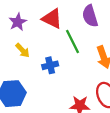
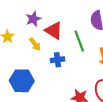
red triangle: (52, 19) -> (54, 31), moved

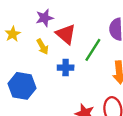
green line: (79, 41) -> (93, 50), turned 45

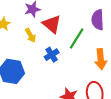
blue cross: (66, 68) -> (52, 55), turned -32

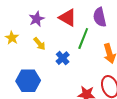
red triangle: (52, 24) -> (68, 18), moved

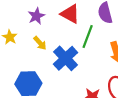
blue cross: (63, 58) -> (65, 58), size x1.6

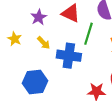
blue cross: (65, 58) -> (69, 56), turned -35

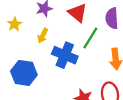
yellow arrow: (44, 43) -> (43, 36), turned 56

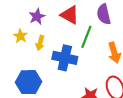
yellow star: (14, 24) -> (20, 36), moved

